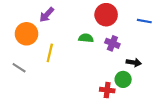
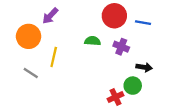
blue line: (144, 21) -> (143, 23), moved
gray line: (19, 68) -> (31, 73), moved
red cross: (107, 90) -> (116, 97), turned -32

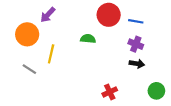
purple cross: (121, 47) -> (136, 44), moved
green circle: (133, 86) -> (156, 91), moved

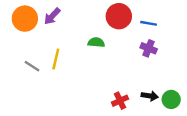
orange circle: (27, 34) -> (25, 19), moved
black arrow: (137, 64) -> (150, 96), moved
gray line: (29, 69) -> (32, 66), moved

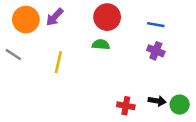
red circle: (119, 16) -> (107, 17), moved
gray line: (32, 66) -> (13, 55), moved
red cross: (120, 101) -> (126, 106), turned 35

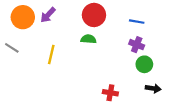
black arrow: (157, 101) -> (153, 88), moved
green circle: (180, 105) -> (144, 64), moved

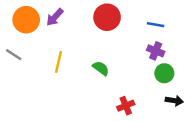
green semicircle: (88, 39) -> (101, 68), moved, turned 32
red cross: (110, 93) -> (126, 106), turned -32

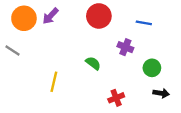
purple cross: (156, 51) -> (125, 47), moved
yellow line: (59, 62) -> (54, 82), moved

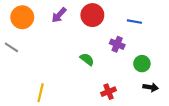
purple arrow: (50, 16) -> (59, 15), moved
yellow line: (54, 82) -> (41, 93), moved

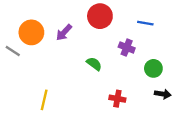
purple arrow: (59, 15) -> (64, 32), moved
orange circle: (22, 17) -> (31, 32), moved
red cross: (109, 92) -> (117, 99), turned 32

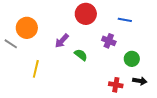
purple arrow: (64, 32) -> (62, 41), moved
red cross: (117, 99) -> (116, 85), moved
yellow line: (44, 100) -> (36, 69), moved

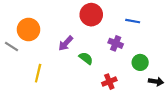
black arrow: (140, 81) -> (156, 82), moved
red cross: (116, 85) -> (109, 82), moved, turned -32

